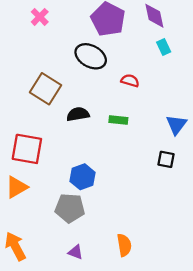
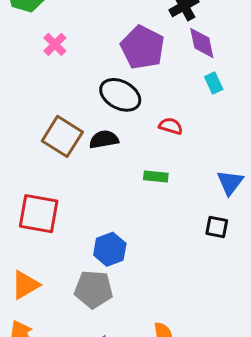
black semicircle: (78, 114) -> (104, 139), moved
orange triangle: (16, 187) -> (25, 285), moved

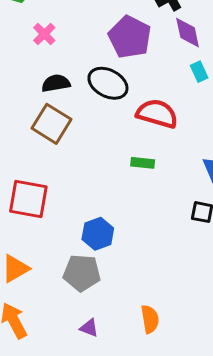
red semicircle: (171, 126) -> (157, 114), size x1.8
black semicircle: (104, 139) -> (56, 83), moved

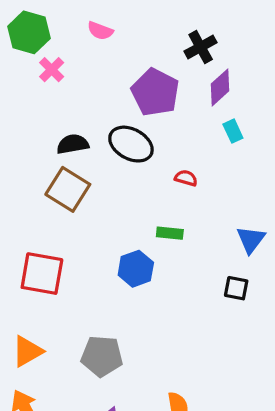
purple diamond: (188, 33) -> (220, 87), turned 60
pink cross: (44, 34) -> (52, 70), moved
red semicircle: (157, 114) -> (186, 178), size x0.5
blue hexagon: (98, 234) -> (136, 269), moved

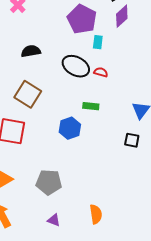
cyan rectangle: (233, 131) -> (98, 42), moved, turned 32
black ellipse: (131, 144) -> (76, 66), moved
brown square: (68, 189) -> (28, 94), moved

